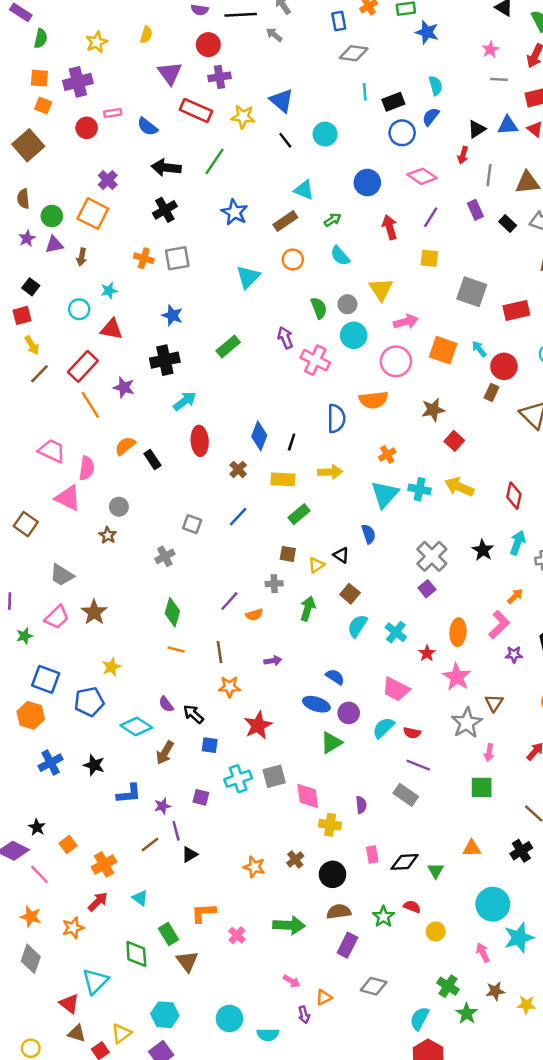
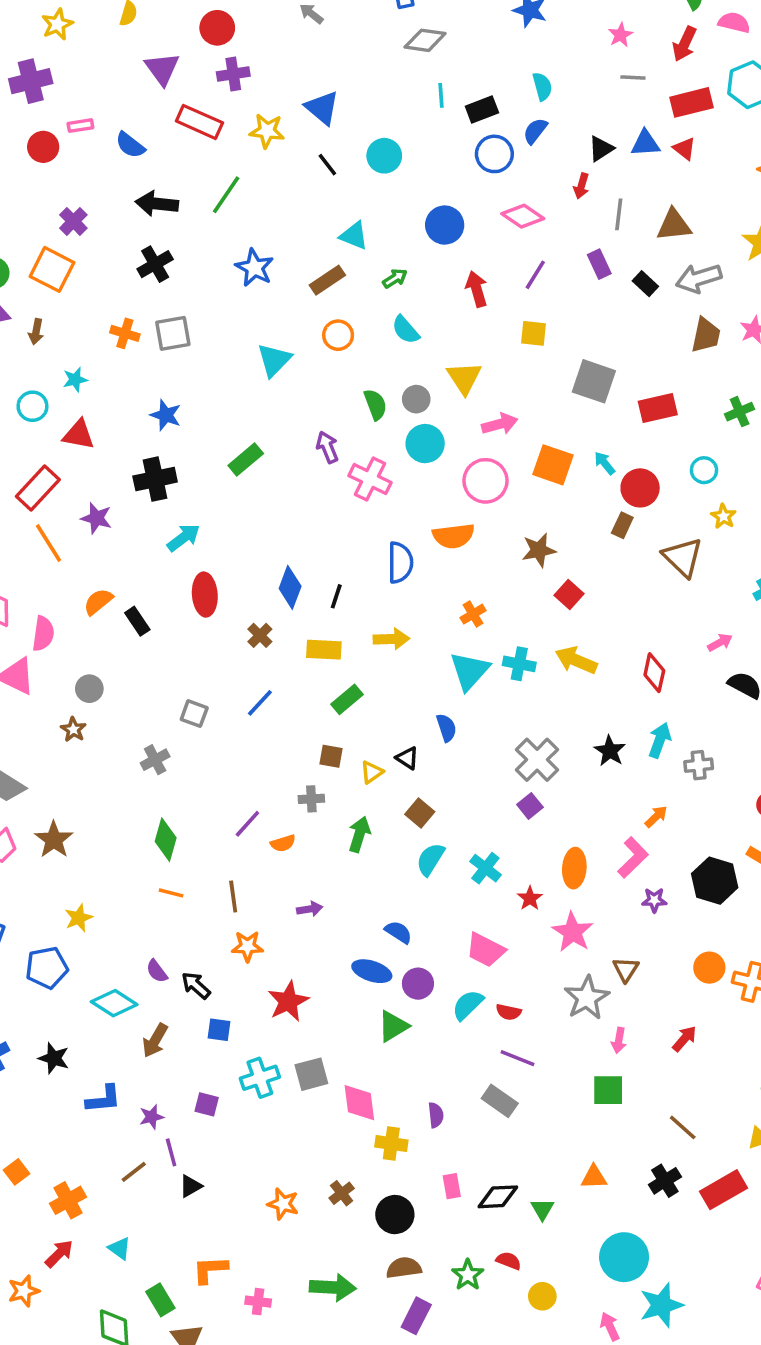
pink cross: (237, 935) -> (258, 1302), turned -35

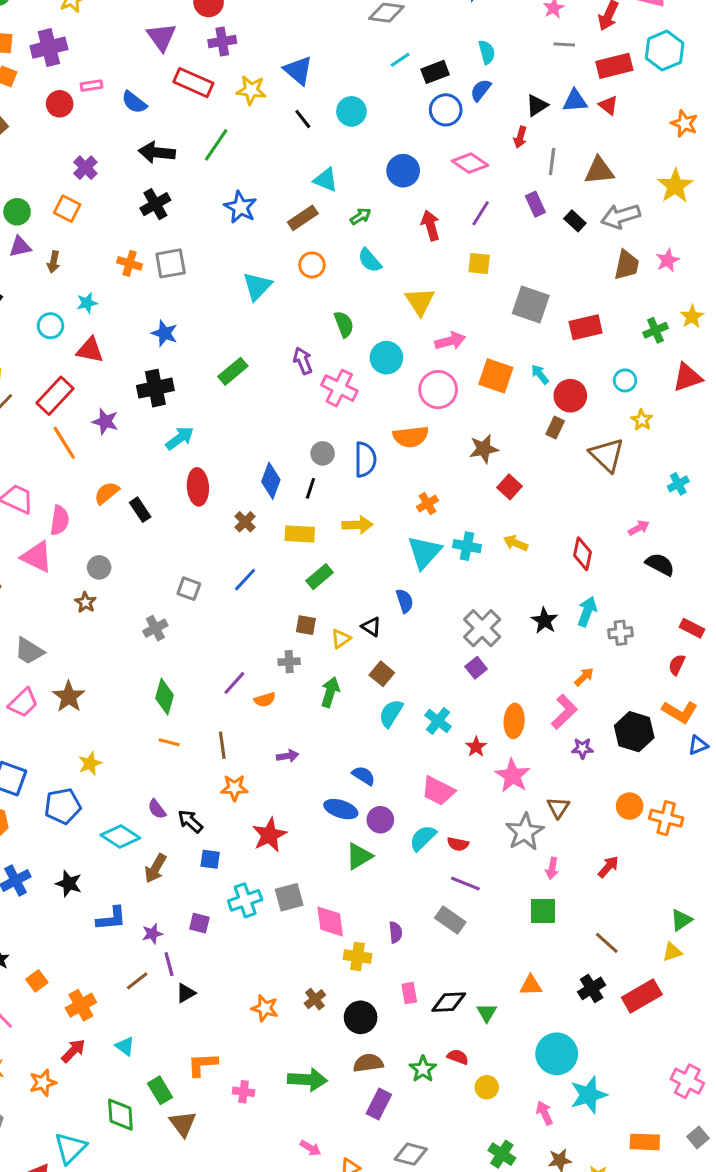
cyan line: (441, 95) -> (400, 60), turned 60
orange square: (52, 269) -> (67, 209), size x0.7
gray circle: (416, 399) -> (323, 453), moved
yellow arrow: (576, 660) -> (516, 543), size x0.7

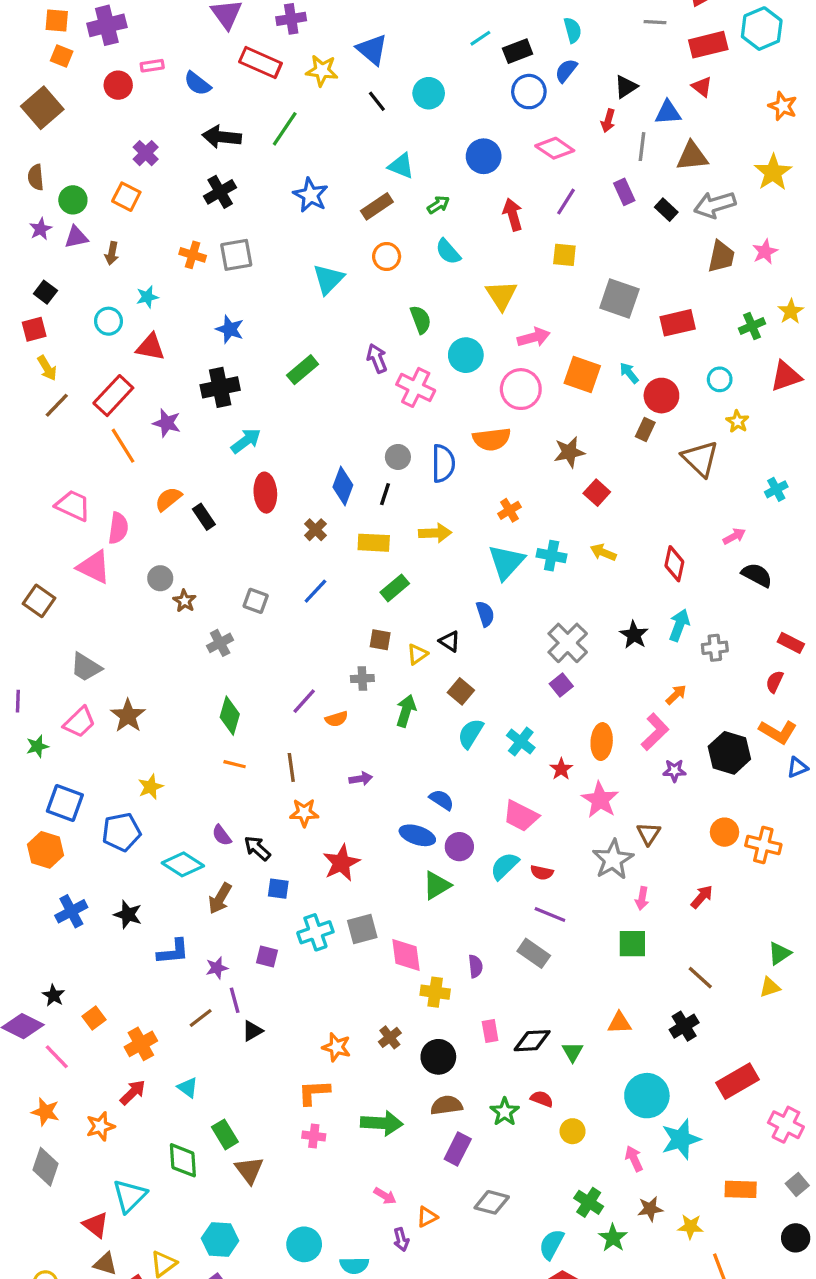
blue triangle: (575, 101) -> (668, 113), moved
brown star: (85, 602) -> (184, 601), moved
red rectangle: (642, 996) -> (737, 1081), moved
orange L-shape: (202, 1064) -> (314, 1092), moved

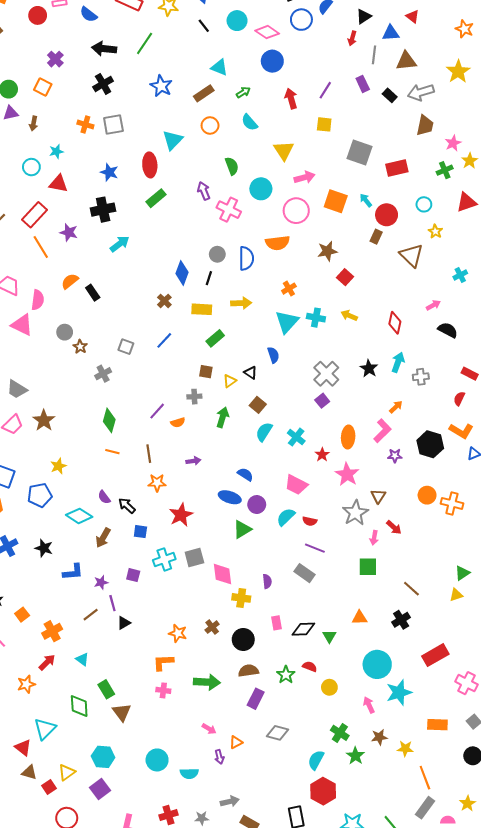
pink diamond: (555, 148) -> (267, 32), moved
pink star: (765, 252) -> (453, 143), moved
red ellipse: (265, 493) -> (150, 165), moved
red arrow: (702, 897) -> (394, 527), moved, turned 91

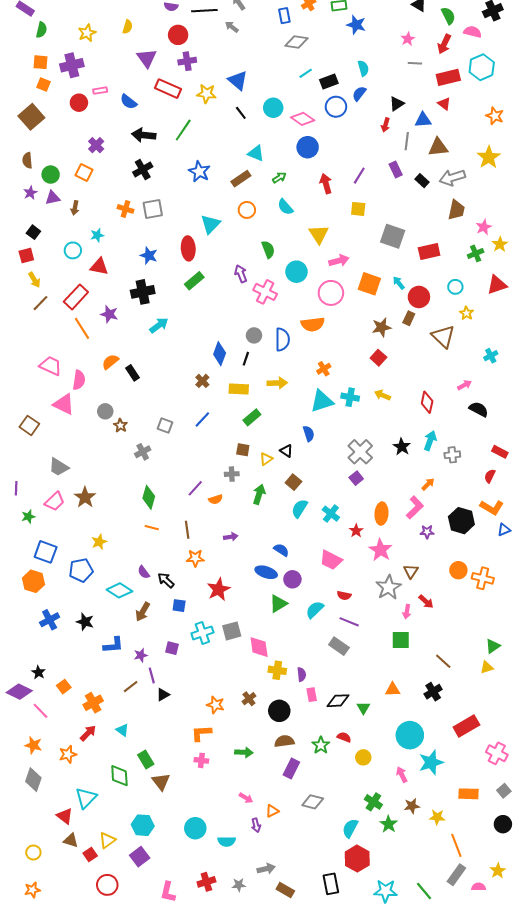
brown star: (327, 251) -> (381, 327), moved
cyan triangle: (287, 322) -> (322, 401), turned 30
cyan semicircle: (286, 517) -> (315, 610), moved
purple semicircle: (267, 581) -> (302, 674), moved
green arrow: (207, 682) -> (244, 752), size x0.7

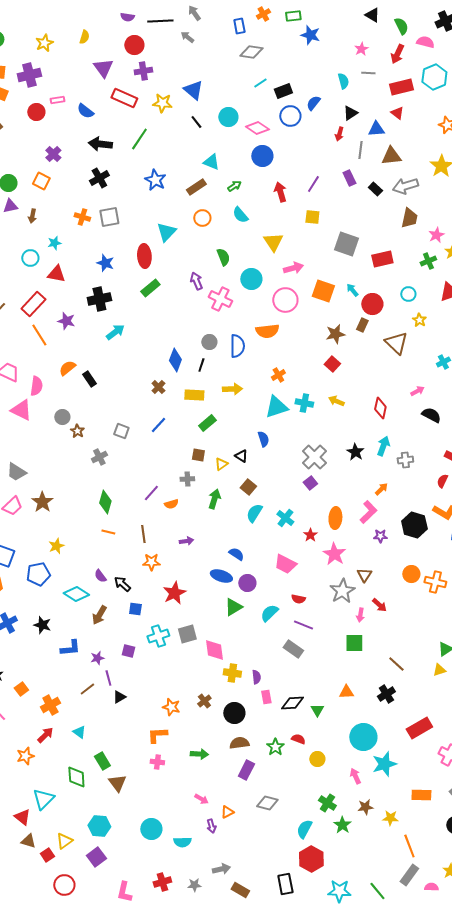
cyan semicircle: (363, 68) -> (343, 81), moved

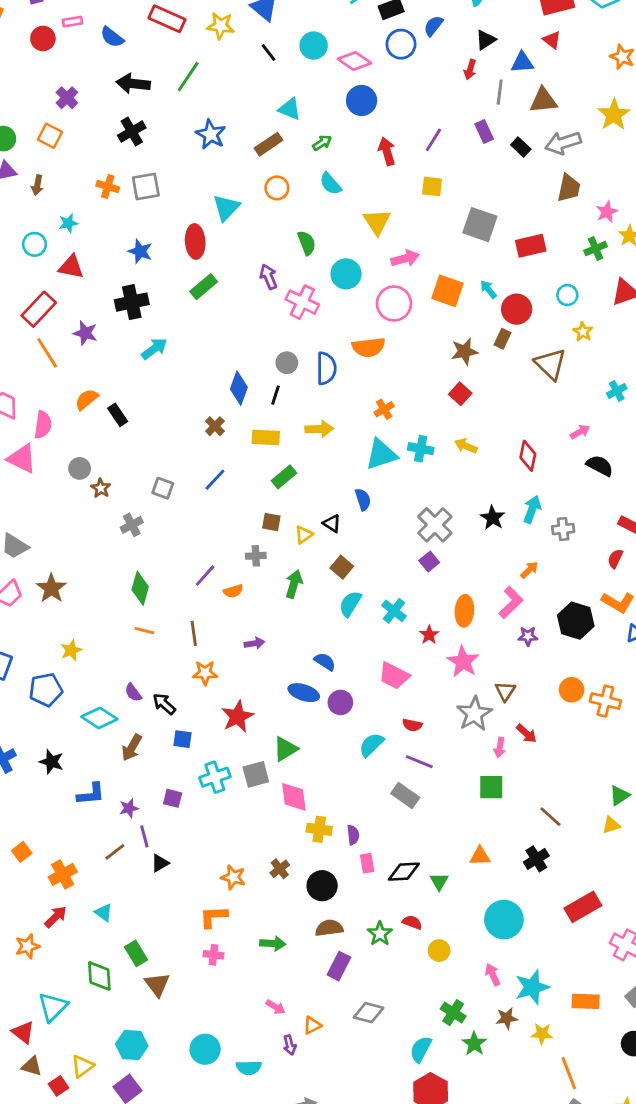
green triangle: (233, 607) -> (285, 749), moved
cyan star: (384, 764) -> (532, 987), moved

